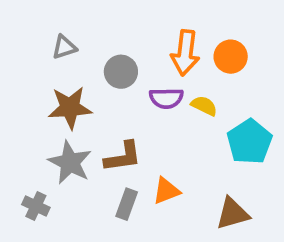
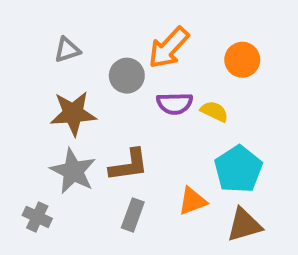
orange arrow: (185, 53) -> (169, 48), moved, turned 36
cyan pentagon: (249, 142) -> (238, 169), moved
orange triangle: (166, 191) -> (193, 201), moved

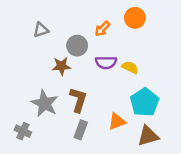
orange arrow: (169, 48) -> (102, 29), size x0.6
orange circle: (242, 60) -> (135, 18), moved
brown star: (73, 113) -> (61, 66), moved, size x0.7
brown L-shape: (129, 165) -> (78, 100), turned -65

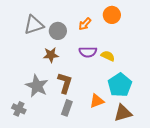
gray triangle: (41, 30) -> (34, 25), size x1.5
gray circle: (77, 46) -> (58, 31), moved

